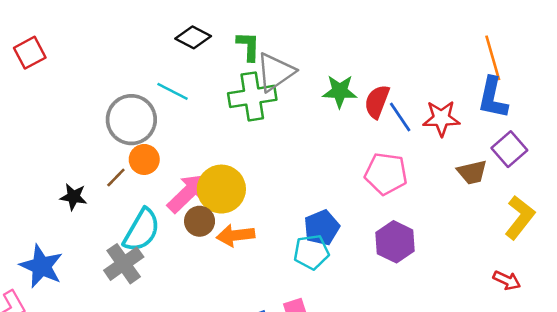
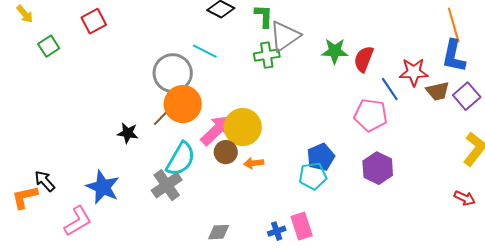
green cross: (252, 96) -> (267, 55), size x0.7
blue line: (400, 117) -> (390, 89), moved
orange circle: (144, 159) -> (183, 104), size x1.6
brown trapezoid: (472, 172) -> (438, 91), moved
orange arrow: (236, 235) -> (254, 163), size x0.7

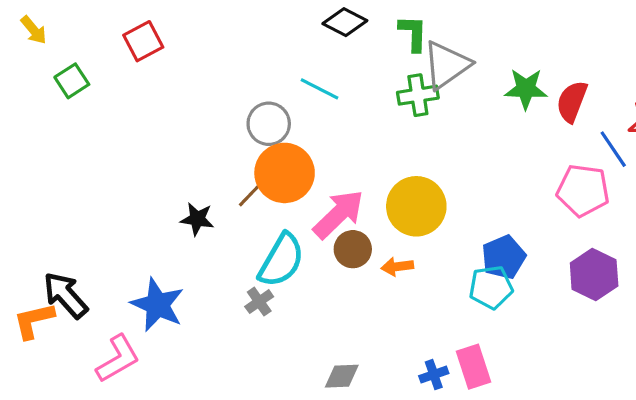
gray circle: (173, 73) -> (269, 124), size x0.7
yellow circle: (243, 127) -> (416, 206), moved
black arrow: (45, 181) -> (65, 295), size x1.4
gray cross: (167, 185) -> (259, 302), size x0.6

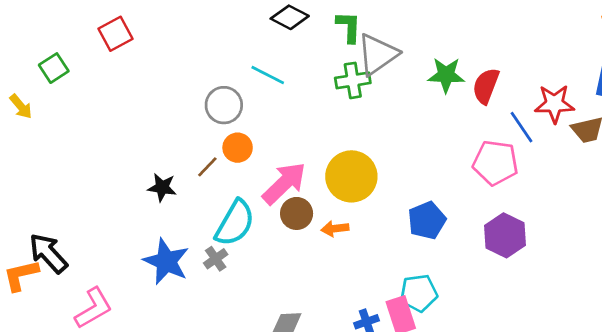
yellow arrow: (34, 30) -> (21, 106), moved
orange circle: (285, 173) -> (238, 148), size x0.6
cyan pentagon: (491, 287) -> (419, 293), moved
blue star: (158, 305) -> (166, 261), moved

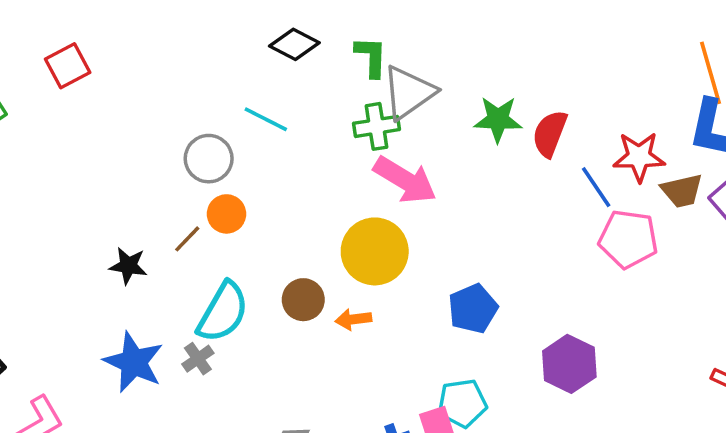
pink pentagon: (495, 163) -> (628, 239), moved
pink arrow: (284, 183) -> (405, 180), moved, turned 75
purple hexagon: (505, 235) -> (569, 364), moved

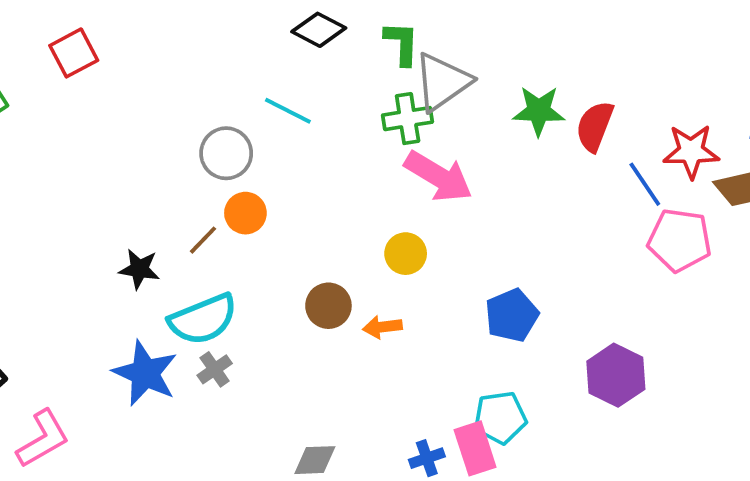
yellow circle: (375, 251) -> (406, 254), size x0.6
cyan semicircle: (223, 312) -> (203, 319), moved, turned 38

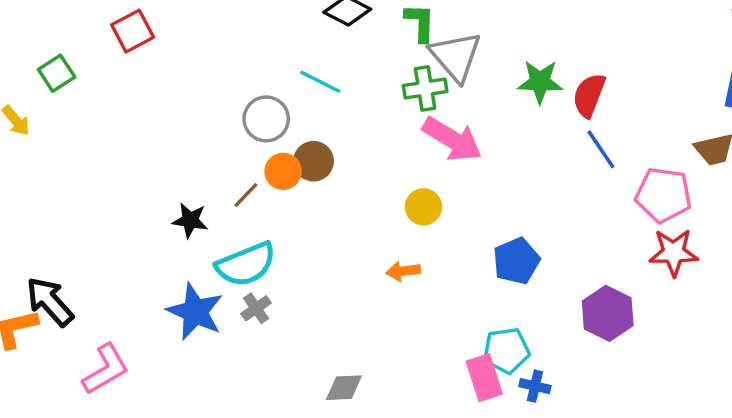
gray triangle: (442, 82) -> (456, 56), turned -36
red star: (691, 151) -> (674, 252), moved
blue line: (645, 184) -> (601, 149), moved
brown circle: (328, 306) -> (314, 161), moved
blue cross: (427, 458) -> (535, 386), moved, turned 32

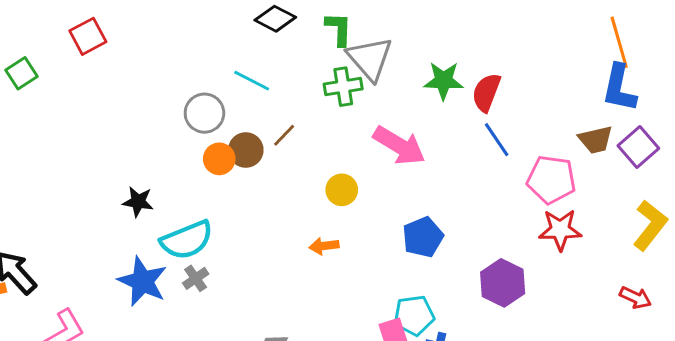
pink arrow: (452, 139) -> (399, 146), moved
brown line: (246, 195) -> (284, 135), moved

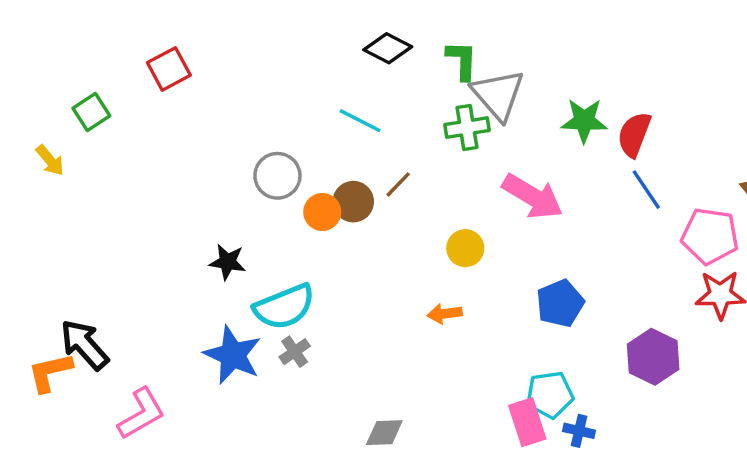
gray circle: (204, 113) -> (277, 176), moved

